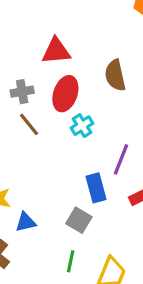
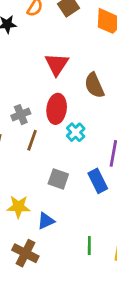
red triangle: (56, 51) -> (57, 64), moved, turned -40
brown line: (29, 124) -> (32, 140), turned 70
gray square: (79, 220) -> (58, 179), moved

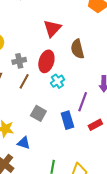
blue triangle: (46, 221) -> (24, 143), turned 32

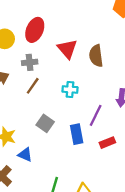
red triangle: (52, 28) -> (67, 49), moved, turned -30
red ellipse: (46, 61) -> (35, 30), moved
cyan cross: (57, 81) -> (70, 89), turned 32

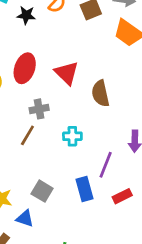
red triangle: (67, 49) -> (67, 73), moved
gray cross: (30, 62) -> (39, 109), moved
gray square: (45, 123) -> (42, 191), moved

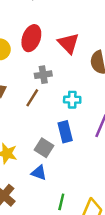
blue rectangle: (85, 189) -> (65, 132), moved
blue triangle: (25, 218) -> (39, 173), moved

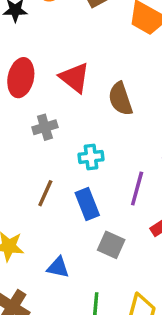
brown line: (32, 98) -> (45, 193), moved
gray square: (44, 148) -> (111, 245), moved

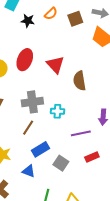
gray cross: (45, 127) -> (32, 102), moved, size x1.5
purple line: (137, 189) -> (81, 133), turned 54
blue rectangle: (87, 204) -> (40, 149), moved, turned 72

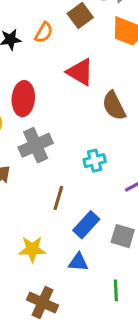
orange semicircle: (51, 14) -> (44, 32), moved
red triangle: (55, 65) -> (80, 72), moved
gray cross: (32, 102) -> (36, 145), moved

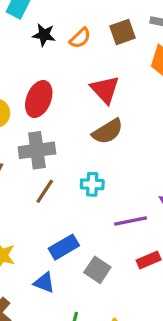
brown semicircle: (114, 106) -> (108, 131), moved, turned -112
brown line: (58, 198) -> (45, 191), moved

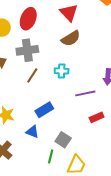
gray square: (97, 270) -> (63, 140), moved

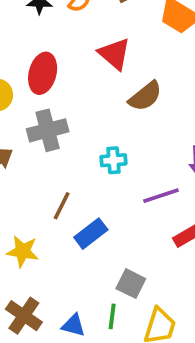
brown semicircle: (71, 38) -> (145, 96), moved
brown line: (32, 75) -> (62, 206), moved
blue triangle: (32, 132) -> (73, 325), moved

